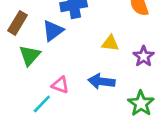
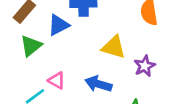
yellow triangle: (110, 43) -> (114, 47), size x1.4

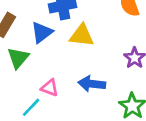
yellow triangle: (114, 47) -> (82, 35), moved

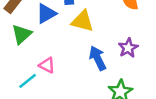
blue arrow: (92, 84) -> (98, 58), moved, turned 50

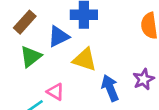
yellow triangle: (83, 21) -> (85, 60), moved

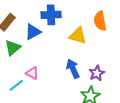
yellow triangle: (85, 60) -> (78, 36), moved
purple star: (144, 79) -> (97, 73), moved

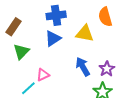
blue triangle: (33, 32) -> (53, 38), moved
pink triangle: (32, 73) -> (43, 75), turned -48

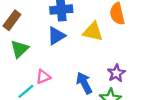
blue arrow: (83, 67) -> (84, 83), moved

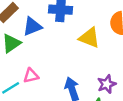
blue triangle: (56, 36) -> (32, 26), moved

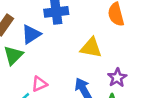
yellow triangle: (89, 38) -> (91, 48), moved

